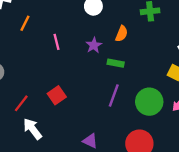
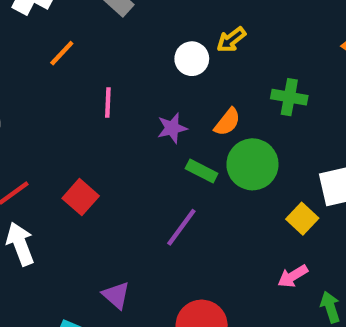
red square: (57, 95) -> (81, 197), turned -30
green circle: (149, 102) -> (252, 164), moved

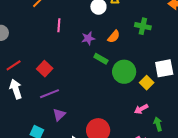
green circle: (252, 164) -> (124, 72), moved
purple line: (181, 227) -> (49, 94), moved, turned 30
purple triangle: (116, 295) -> (59, 115), turned 32

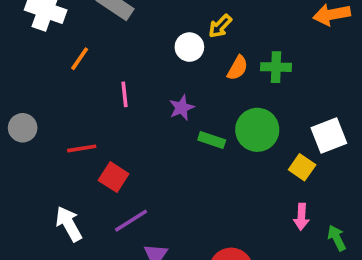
orange semicircle: (114, 37) -> (238, 68), moved
red line: (14, 65) -> (82, 148), moved, turned 35
green circle: (124, 72) -> (257, 130), moved
pink arrow: (141, 109) -> (301, 217), turned -48

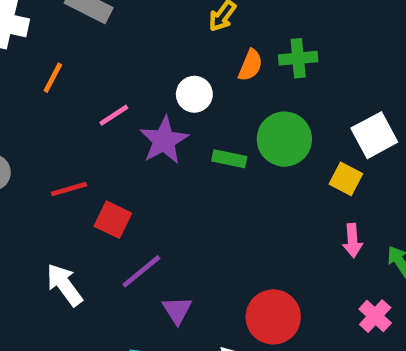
white circle: (189, 47) -> (194, 94), moved
pink line: (124, 94) -> (114, 115), turned 70
purple star: (182, 108) -> (164, 140), moved, size x1.5

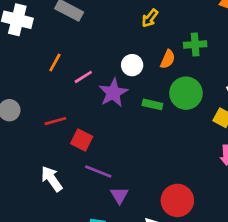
orange semicircle: (250, 65) -> (168, 59), moved
orange line: (53, 78) -> (55, 62), moved
purple line: (141, 271) -> (98, 171), turned 60

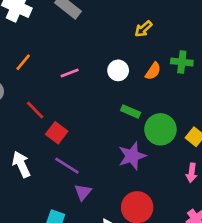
orange line: (55, 62) -> (23, 62), moved
purple star: (113, 93) -> (132, 156), moved
green circle: (186, 93) -> (160, 129), moved
red line: (55, 121) -> (35, 110), turned 50

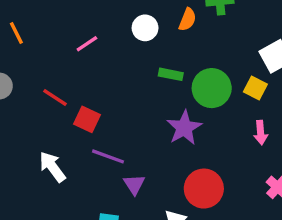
orange line: (23, 62) -> (16, 33), moved, turned -54

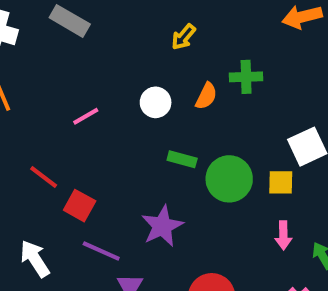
yellow square: (255, 88) -> (281, 182), turned -30
purple star: (184, 128) -> (162, 226), moved

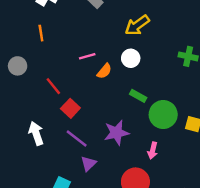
yellow arrow: (183, 37) -> (137, 25), moved, size x1.5
orange semicircle: (206, 96) -> (104, 71), moved
pink arrow: (283, 235) -> (153, 151), moved

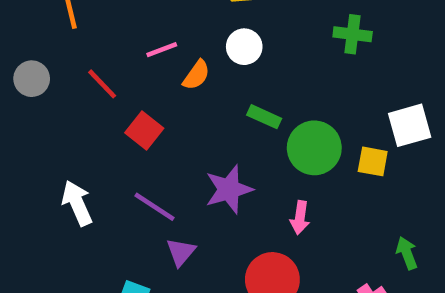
red line: (53, 86) -> (102, 84), moved
red square: (70, 108) -> (144, 131), moved

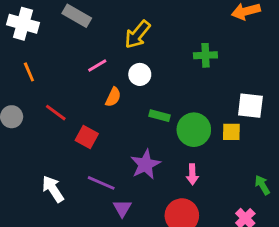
pink line: (162, 50) -> (97, 66), moved
white square: (410, 125) -> (250, 106), turned 32

